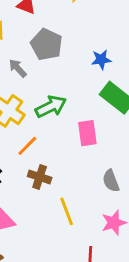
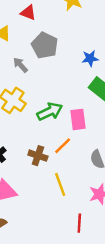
green arrow: (51, 107) -> (50, 111), moved
orange line: (27, 146) -> (63, 146), moved

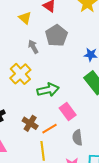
pink rectangle: (78, 119) -> (68, 112), moved, turned -42
orange line: (63, 146) -> (49, 129), moved

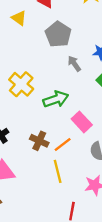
gray arrow: (33, 47) -> (74, 64), moved

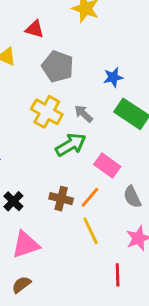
gray arrow: (74, 64) -> (84, 114), moved
yellow cross: (21, 84) -> (47, 112), moved

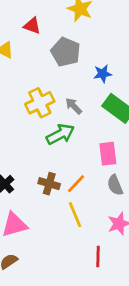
gray pentagon: (58, 67) -> (66, 52), moved
yellow cross: (47, 112) -> (40, 103), turned 32
pink rectangle: (107, 166) -> (108, 154), moved, turned 45

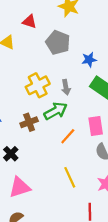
gray arrow: (74, 106) -> (66, 87), turned -144
brown cross: (49, 184) -> (29, 122), moved, turned -35
orange line: (76, 184) -> (68, 136), moved

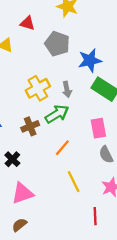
blue star: (89, 60) -> (90, 60), size x1.5
orange line: (68, 136) -> (62, 148), moved

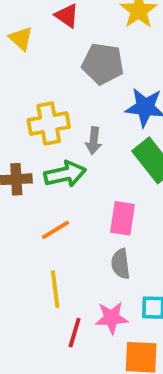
gray pentagon: (57, 44) -> (103, 64), turned -30
red line: (95, 216) -> (75, 333), moved

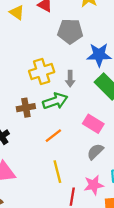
yellow triangle: (21, 38) -> (17, 13), moved
pink rectangle: (123, 218) -> (93, 124), turned -60
gray semicircle: (121, 264) -> (95, 152), turned 60

